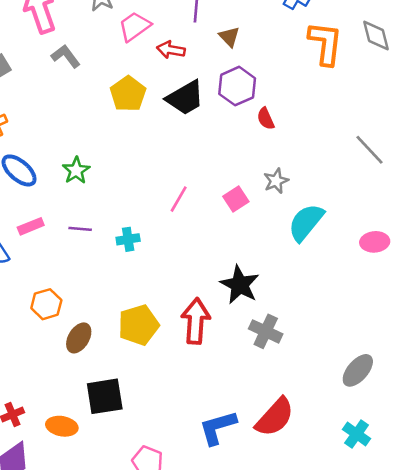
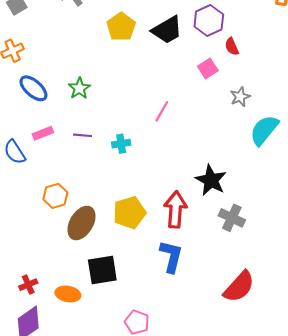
pink square: (236, 199) -> (208, 69), moved
brown ellipse: (79, 338) -> (81, 223), size x1.4
blue L-shape: (218, 427) -> (171, 256), moved, turned 120

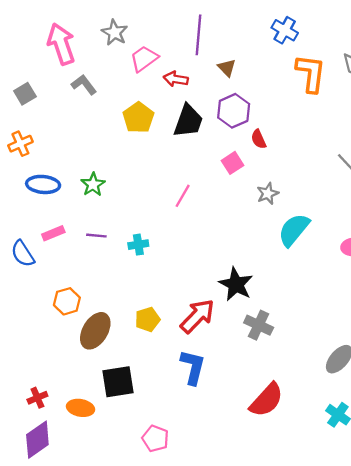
black trapezoid: (167, 30) -> (188, 121), turned -40
blue ellipse: (33, 88) -> (43, 184), turned -36
pink line: (162, 111) -> (183, 196), moved
red arrow: (175, 209) -> (197, 316), turned 40
yellow pentagon: (129, 213) -> (147, 319), size x0.7

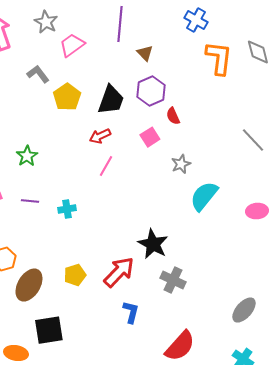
red arrow: (176, 79) -> (100, 136), moved, turned -35
gray L-shape: (84, 85) -> (38, 74), moved
blue L-shape: (193, 367) -> (131, 312), moved, size x0.7

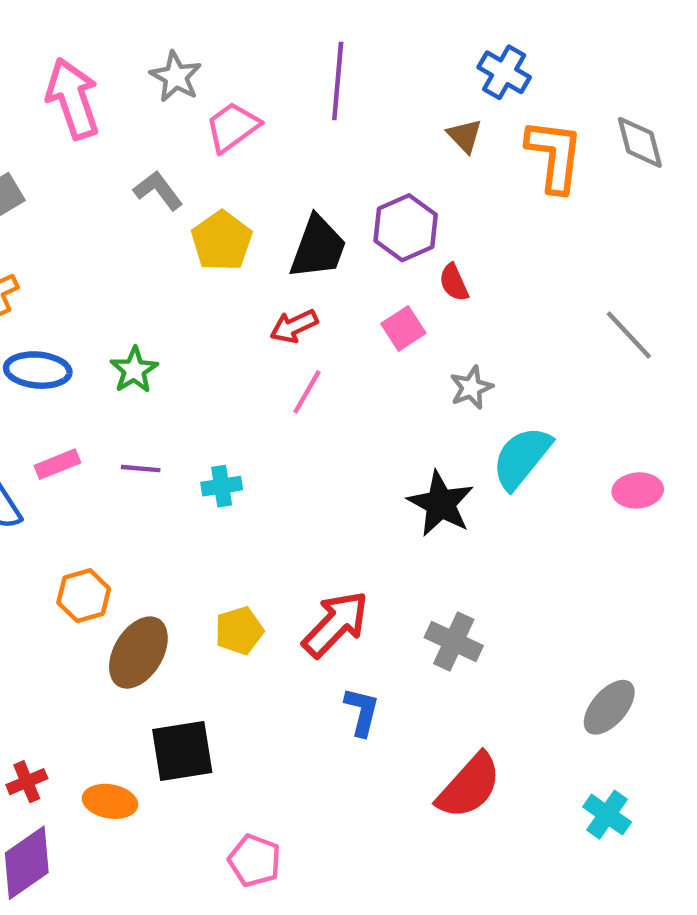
brown triangle: (145, 53) -> (465, 136), moved
black star: (153, 244) -> (441, 504), moved

